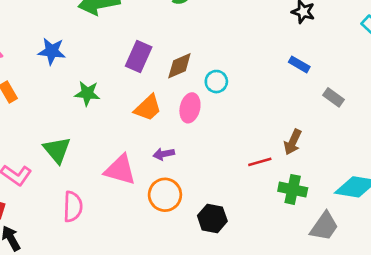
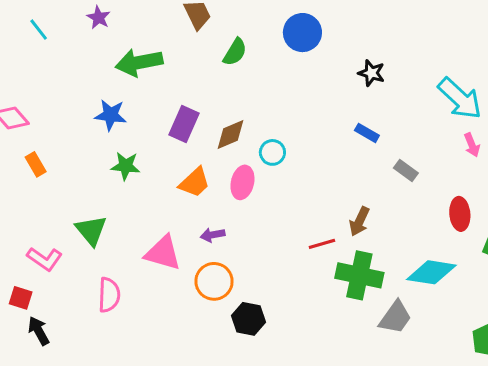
blue star: (52, 51) -> (111, 115), moved
green cross: (293, 189) -> (359, 275), size x1.4
black hexagon: (212, 218) -> (248, 319), moved

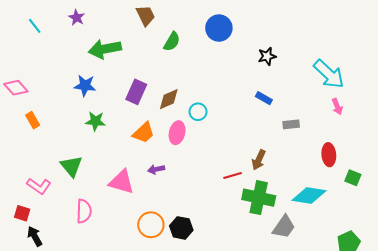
black star: (371, 73) -> (267, 56), turned -30
gray rectangle: (406, 170) -> (291, 124), turned -42
orange circle: (214, 281) -> (151, 225), moved

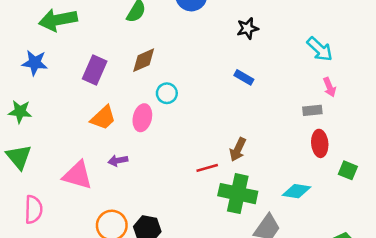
cyan arrow: (329, 74) -> (320, 49), size x0.7
brown diamond: (169, 99) -> (144, 60), moved
green star: (95, 121) -> (20, 112), moved
gray rectangle: (291, 124) -> (312, 110), moved
cyan diamond: (309, 195) -> (296, 191), size x0.7

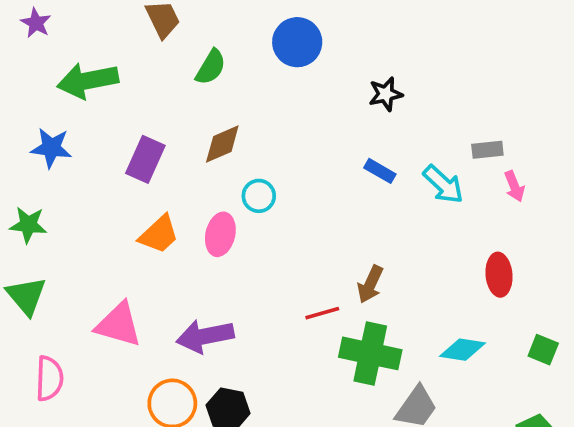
cyan arrow: (320, 49) -> (443, 184), moved
gray rectangle: (312, 110) -> (487, 150), moved
purple arrow: (118, 161) -> (205, 336), moved, size x1.8
green square: (348, 170) -> (543, 350), moved

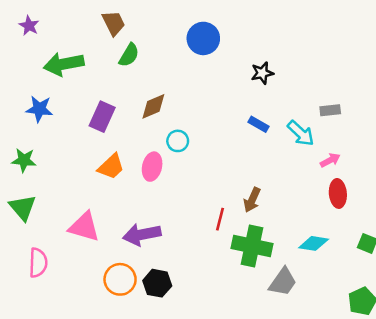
green semicircle: (211, 67) -> (129, 55), moved
pink arrow: (514, 186) -> (330, 160), moved, turned -96
red line: (322, 313) -> (220, 219), turned -60

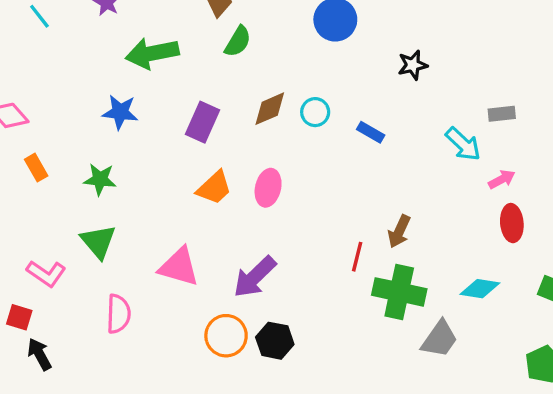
blue rectangle: (258, 124) -> (371, 132), moved
cyan circle: (178, 141) -> (315, 112), moved
purple arrow: (142, 235) -> (255, 277), turned -33

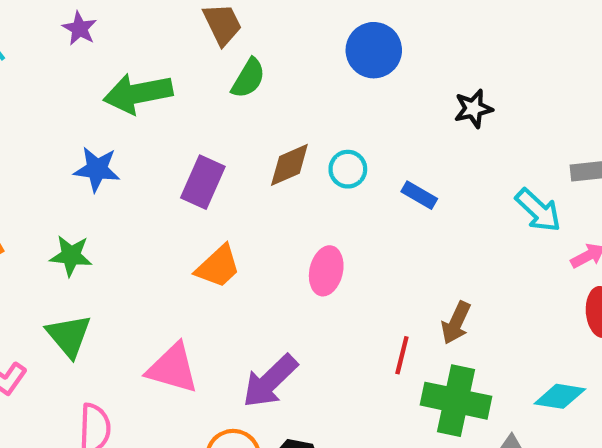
pink ellipse: (268, 188) -> (326, 271), moved

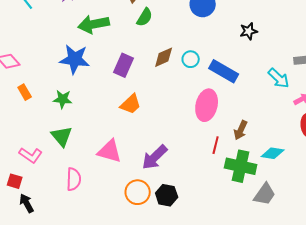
blue star: (97, 169) -> (75, 59), size x1.4
blue rectangle: (419, 195) -> (224, 71), size x1.8
pink ellipse: (326, 271) -> (207, 105), moved, size x1.4
cyan diamond: (560, 396) -> (273, 153), moved

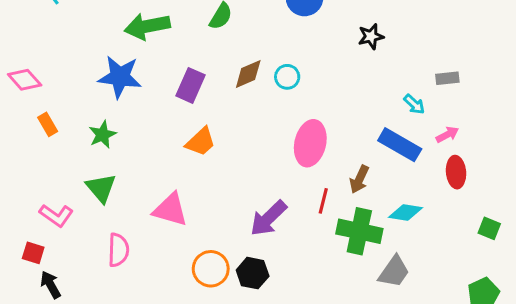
blue rectangle: (224, 71) -> (400, 145), moved
cyan arrow: (279, 78) -> (414, 104), size x0.7
green star: (63, 99) -> (102, 135), turned -30
purple arrow: (155, 157) -> (268, 218), moved

